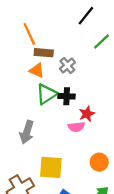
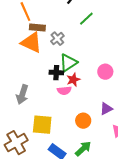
orange triangle: (37, 71) -> (31, 43), size x1.6
green triangle: (46, 94) -> (68, 63), moved
black cross: (67, 96) -> (56, 73), moved

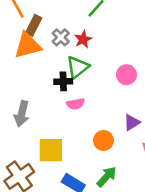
brown rectangle: (37, 28) -> (34, 25), turned -63
orange triangle: (31, 43) -> (28, 45), turned -35
red star: (73, 80) -> (83, 39), moved

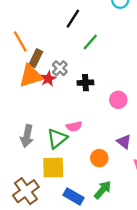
red star: (83, 39) -> (48, 79), moved
green triangle: (78, 67) -> (57, 138), moved
black cross: (63, 81) -> (85, 83), moved
purple triangle: (132, 122) -> (124, 142), turned -49

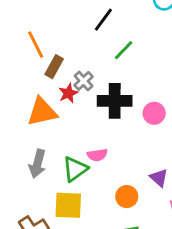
orange triangle: (31, 76) -> (42, 112), moved
black cross: (85, 83) -> (115, 101), size x1.6
pink circle: (118, 100) -> (154, 113), moved

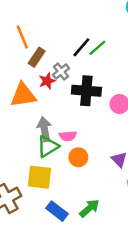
black line: (103, 20) -> (81, 47), moved
gray arrow: (37, 164) -> (45, 129), moved, turned 150
orange circle: (127, 197) -> (78, 157), moved

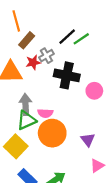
orange circle: (78, 157) -> (52, 133), size x1.6
yellow square: (39, 177) -> (16, 146), turned 30

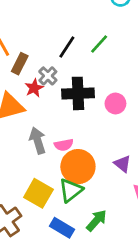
green line: (81, 39) -> (99, 44), moved
green triangle: (26, 120) -> (71, 190), moved

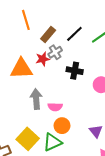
brown rectangle: (20, 64) -> (48, 35), moved
black cross: (78, 93) -> (75, 71), size x0.7
orange circle: (78, 167) -> (62, 126), size x0.6

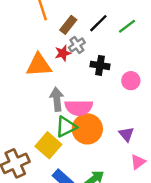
pink semicircle: (55, 107) -> (79, 108), size x1.6
orange circle: (62, 126) -> (87, 129), size x1.6
green triangle: (52, 142) -> (66, 127), moved

